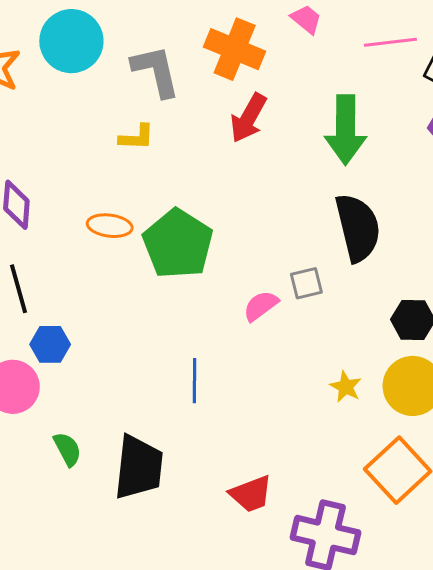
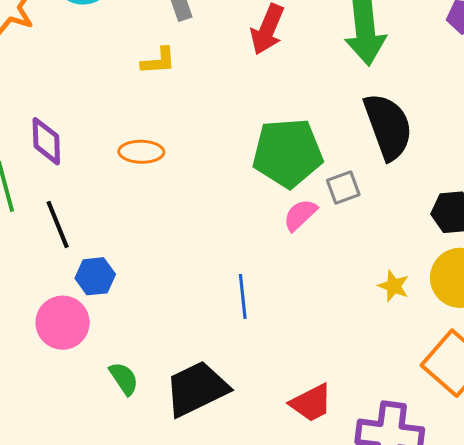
green pentagon: (178, 244) -> (288, 153), moved, turned -30
black trapezoid: (139, 467) -> (197, 389), turned -116

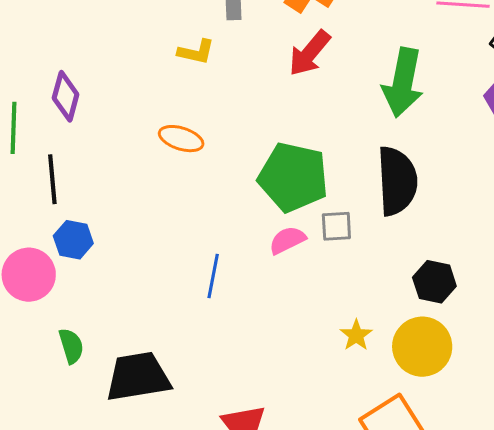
orange ellipse: (141, 152) -> (181, 139), moved
blue line: (243, 296) -> (213, 276), moved

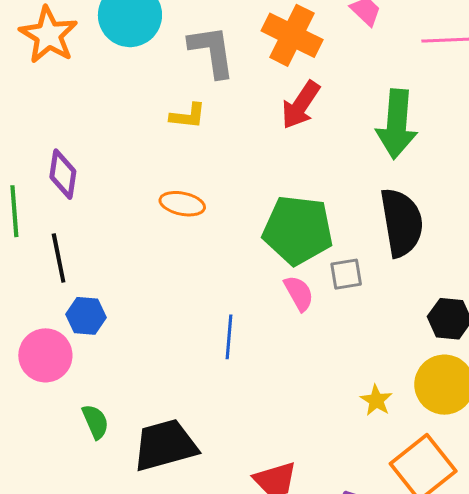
pink semicircle: (287, 240) -> (299, 293), turned 93
yellow star: (356, 335) -> (376, 400), moved

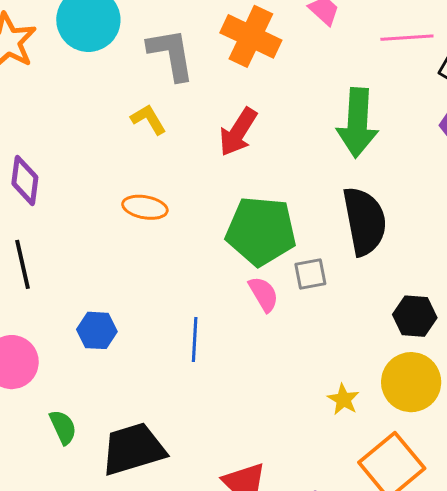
red arrow: (301, 105) -> (238, 132), moved
yellow L-shape: (188, 116) -> (148, 119), turned -126
blue hexagon: (86, 316) -> (97, 330), moved

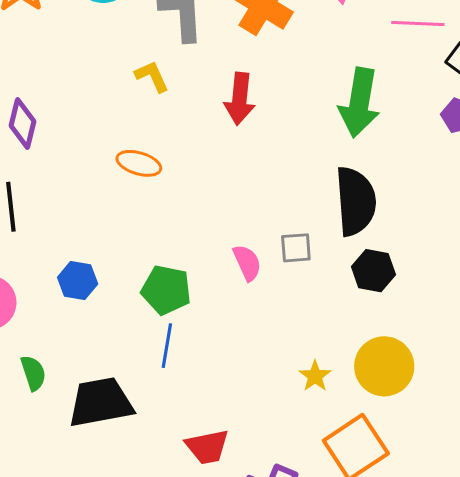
red arrow: (238, 132) -> (240, 99), turned -33
green pentagon: (261, 231) -> (166, 290), moved, size x0.7
black hexagon: (415, 316) -> (373, 271), moved
blue line: (195, 339) -> (167, 346), moved

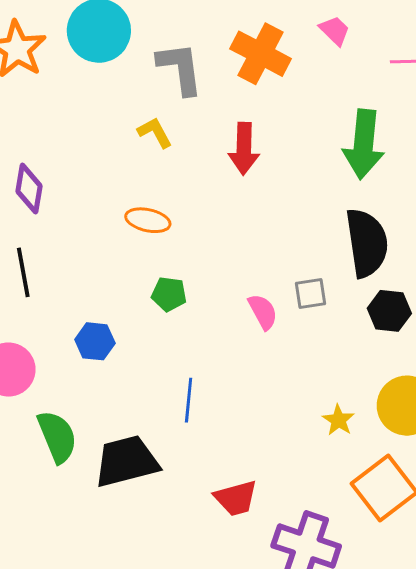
green pentagon: (166, 290) -> (169, 294), moved, size x0.7
green semicircle: (33, 373) -> (57, 437), size x1.5

